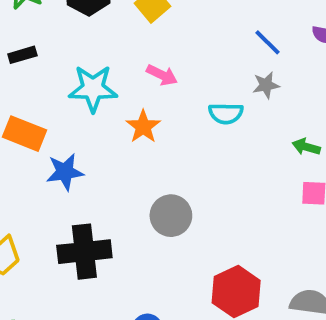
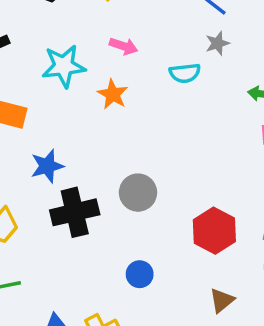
blue star: (65, 172) -> (47, 166), moved
gray circle: (171, 216) -> (138, 193), moved

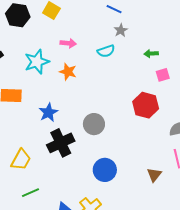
blue star: (47, 166) -> (48, 112), moved
red hexagon: (214, 231) -> (146, 105), moved
blue circle: (140, 274) -> (105, 170), size x1.5

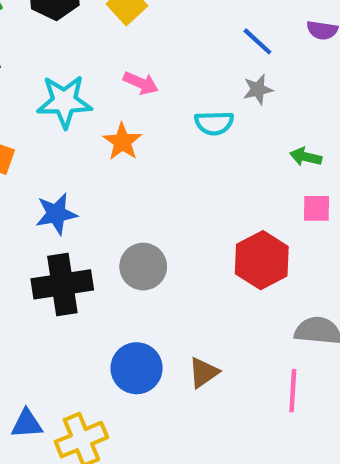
brown triangle: (154, 175) -> (204, 373), moved

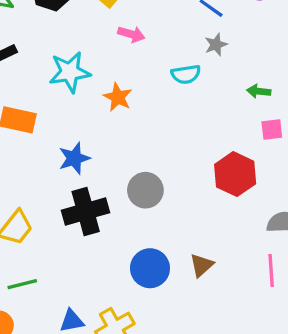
pink arrow: (141, 83) -> (131, 34), moved

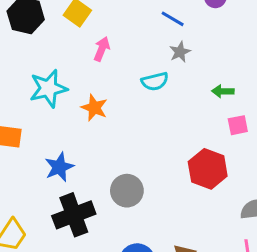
pink arrow: (131, 34) -> (102, 49), turned -80

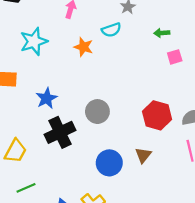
orange star: (94, 108) -> (83, 47), moved
red hexagon: (208, 169) -> (157, 115), moved

